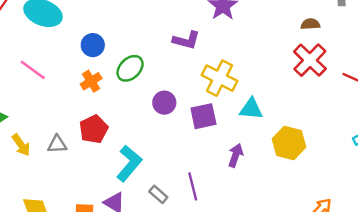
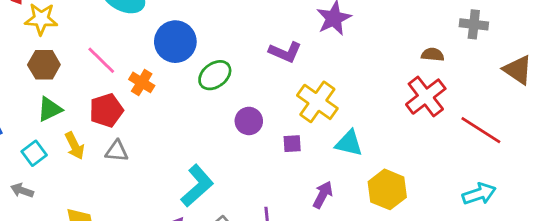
blue circle: (93, 45) -> (175, 42), size x1.5
orange cross: (91, 81) -> (142, 82), moved, turned -35
purple square: (203, 116) -> (292, 144), size x0.6
red pentagon: (94, 129) -> (106, 110), moved

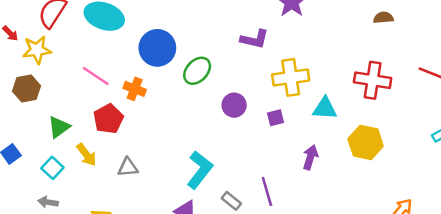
brown hexagon: (44, 65) -> (26, 88), moved
red cross: (426, 97) -> (373, 80), moved, turned -33
yellow cross: (317, 102) -> (291, 77), turned -33
gray triangle: (117, 151) -> (128, 167), moved

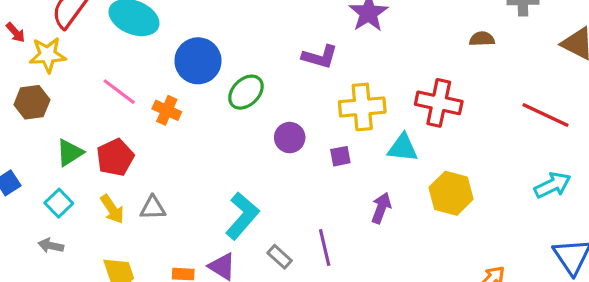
red cross: (373, 80) -> (439, 103), moved
red pentagon: (108, 119) -> (115, 157), moved
yellow arrow: (86, 155) -> (112, 209), moved

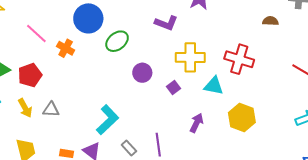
purple square: (340, 156) -> (173, 88), turned -32

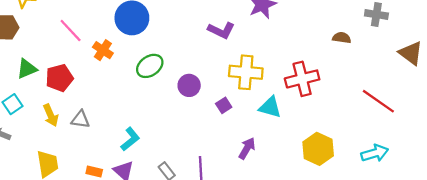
green ellipse: (117, 41) -> (150, 66), moved
red cross: (239, 59) -> (302, 79), turned -36
yellow hexagon: (242, 117) -> (318, 149), moved
cyan L-shape: (108, 120) -> (130, 139), moved, size x0.7

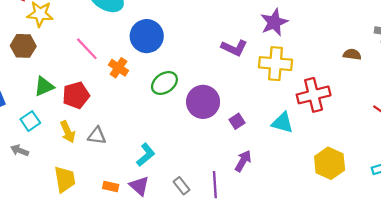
yellow cross: (246, 72) -> (276, 64), moved
purple circle: (189, 85) -> (203, 102), size x1.5
purple arrow: (247, 148) -> (243, 161), moved

